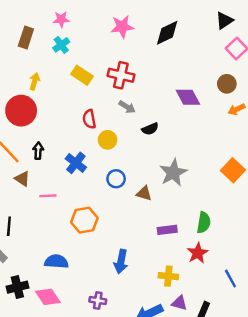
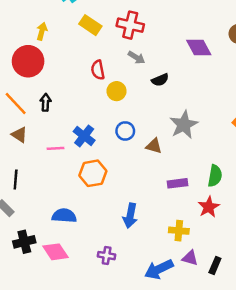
blue cross: (76, 163) -> (84, 136), moved
brown triangle: (22, 179) -> (19, 135), moved

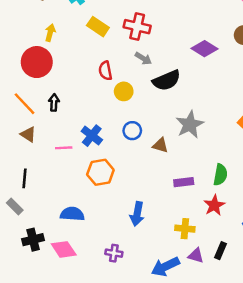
purple diamond: (199, 48) -> (204, 49), turned -30
black semicircle: (160, 80) -> (167, 80), size x1.6
black rectangle: (215, 266) -> (220, 251), moved

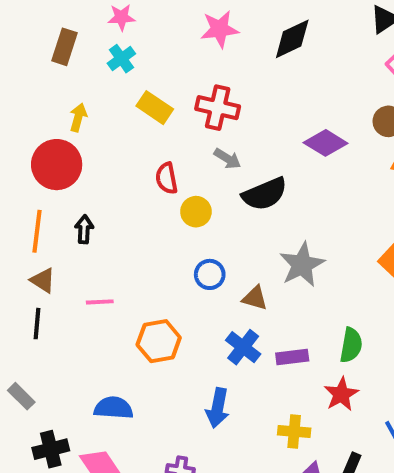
orange line: (24, 104) -> (37, 231), turned 50
blue cross: (92, 136) -> (243, 347), moved
black line: (24, 178) -> (37, 324), moved

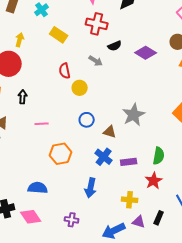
red cross: (218, 108) -> (97, 24), moved
black semicircle: (265, 194) -> (115, 46), moved, size x0.6
pink line: (100, 302) -> (42, 124), moved

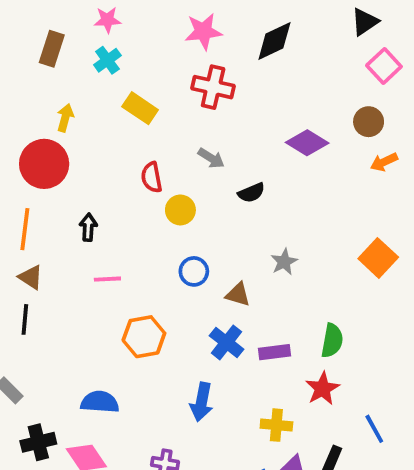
black semicircle: (115, 46) -> (251, 193), moved
black arrow: (23, 97) -> (88, 227), moved
gray star: (134, 115) -> (284, 262), size x0.6

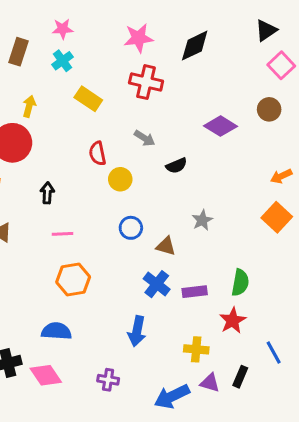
orange arrow: (384, 162) -> (281, 176), moved
orange hexagon: (144, 337) -> (73, 279), moved

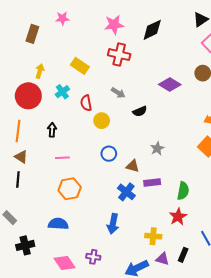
cyan cross: (63, 61) -> (62, 92), moved
purple rectangle: (195, 292) -> (152, 183), moved
pink diamond: (46, 375) -> (64, 263), moved

